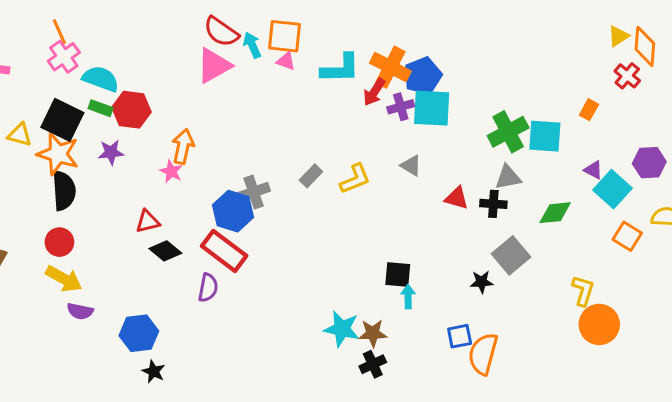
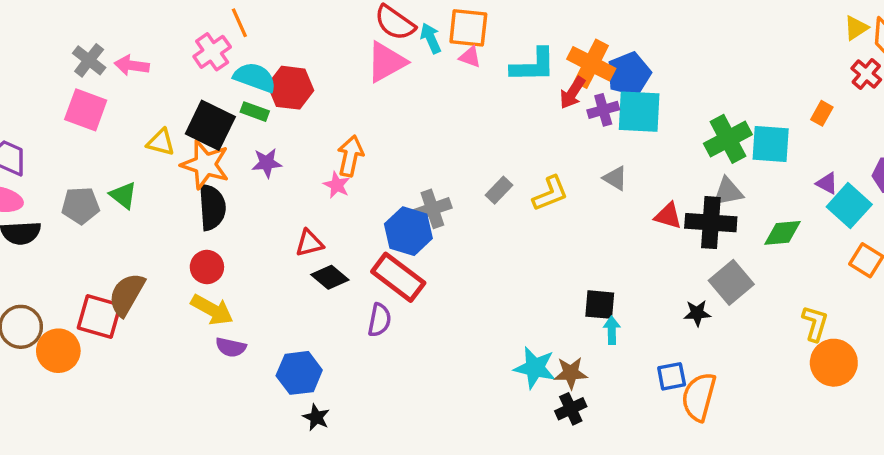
orange line: (59, 32) -> (239, 23), moved
red hexagon: (132, 110) -> (291, 88), moved
black cross: (493, 204) -> (711, 223), size x1.6

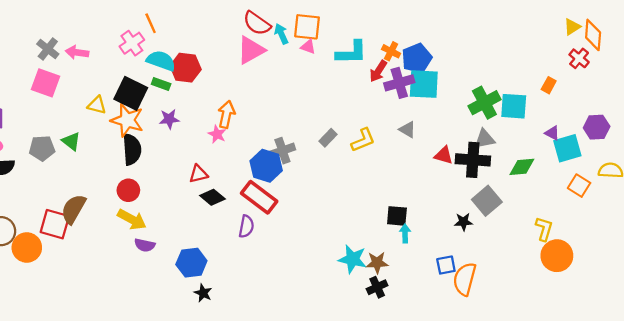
orange cross: (591, 64) -> (391, 51), size x0.6
purple cross: (603, 110) -> (399, 83), size x1.4
cyan square: (849, 206) -> (567, 148), turned 32

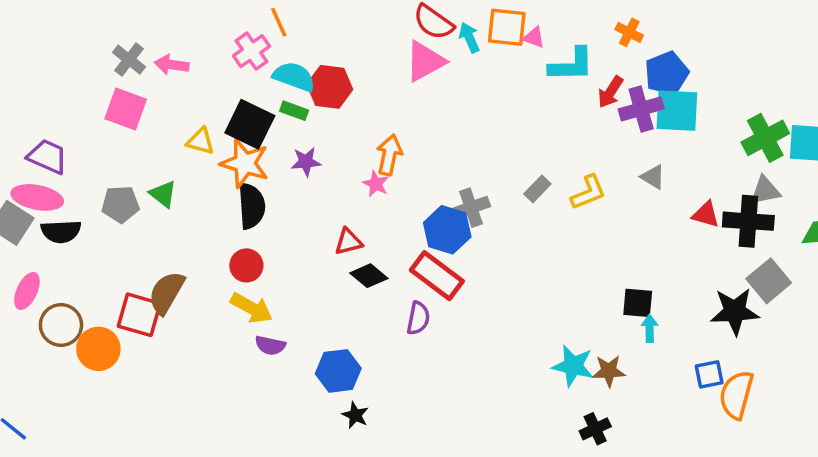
pink triangle: (308, 47) -> (534, 37), moved
orange cross: (391, 51) -> (629, 32), moved
black star: (463, 222) -> (735, 311), size x1.8
black cross: (377, 287) -> (595, 429), moved

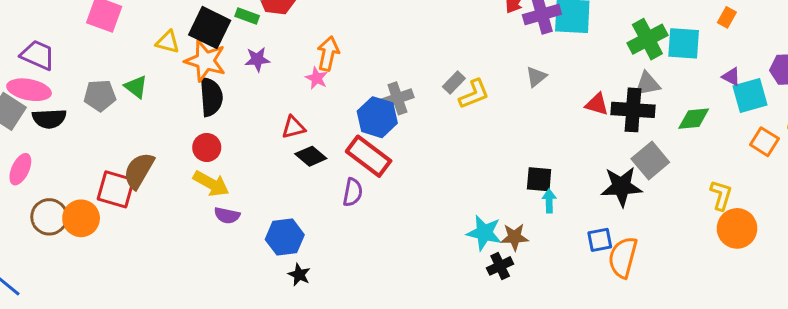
gray triangle: (653, 177) -> (536, 77), moved, turned 50
yellow L-shape: (588, 192) -> (474, 94), moved
brown circle: (61, 325) -> (49, 217), moved
black cross: (595, 429) -> (500, 266), moved

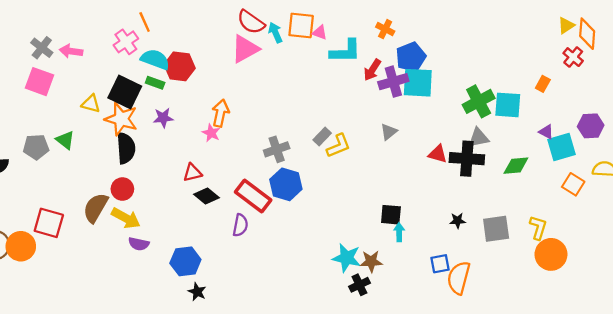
blue hexagon: (377, 117) -> (286, 184), moved
gray square: (650, 160) -> (496, 229), moved, turned 32
brown semicircle: (139, 171) -> (96, 208), moved
black star: (621, 187) -> (458, 221), size x0.5

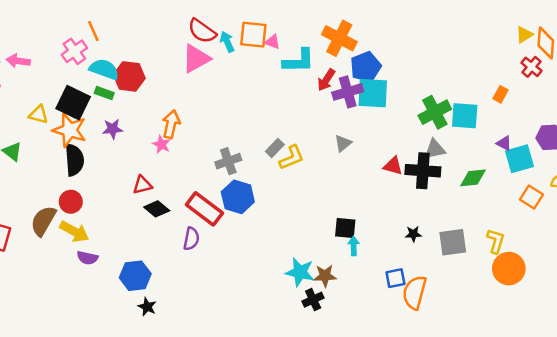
orange cross: (385, 29) -> (339, 38), size x1.8

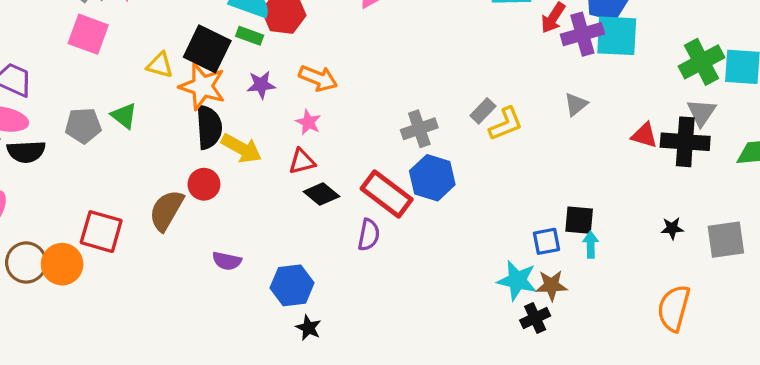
orange arrow: (171, 124) -> (318, 78), moved, turned 100
pink star: (161, 144) -> (308, 122), moved
gray triangle: (435, 149) -> (701, 112), turned -45
yellow arrow: (74, 232) -> (241, 148), moved
blue square: (395, 278) -> (547, 241), moved

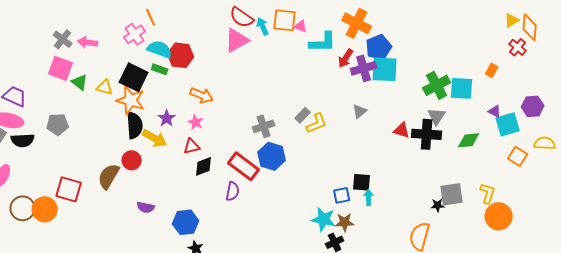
purple star: (261, 85) -> (167, 118), moved, turned -30
green triangle: (124, 116) -> (80, 82), moved
black diamond: (321, 194) -> (204, 166), turned -60
black star: (672, 228) -> (438, 205), moved

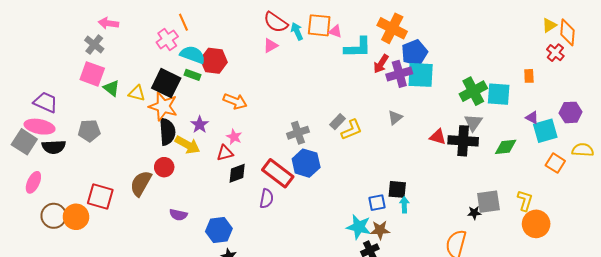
pink triangle: (237, 40) -> (271, 46), size x0.6
pink arrow: (88, 42) -> (108, 23), moved
orange rectangle: (492, 70) -> (529, 76), turned -32
pink star: (196, 122) -> (234, 137), moved

